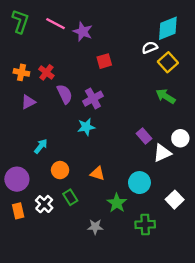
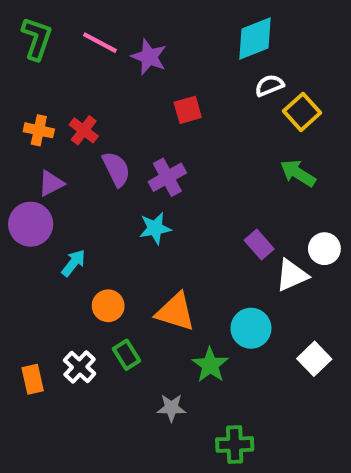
cyan diamond: (168, 28) -> (255, 38), moved
orange triangle: (97, 173) -> (175, 312), size x1.5
purple circle: (17, 179) -> (31, 224), moved
green cross: (145, 225) -> (235, 445), moved

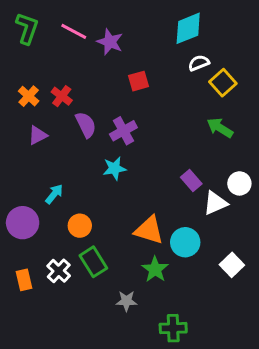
orange cross: (39, 130) -> (29, 96), turned 30
purple circle: (31, 224) -> (23, 223), moved
orange triangle: (175, 312) -> (149, 230), moved
green rectangle: (127, 355) -> (93, 262), size x1.4

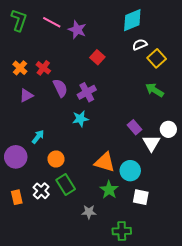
red square: (139, 81) -> (97, 57), turned -32
white triangle: (215, 203) -> (151, 143), turned -36
white square: (232, 265) -> (141, 197), moved, turned -35

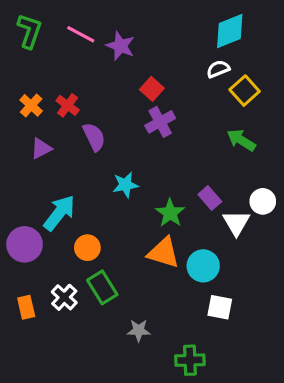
cyan diamond: (132, 20) -> (230, 31), moved
purple cross: (87, 92) -> (160, 122), moved
cyan arrow: (38, 137) -> (59, 213), size x1.6
green star: (109, 190) -> (170, 213), moved

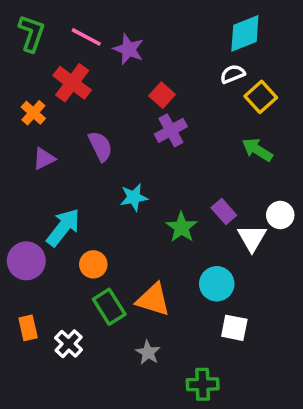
red cross: (68, 105) -> (72, 83), moved, size x1.5
orange triangle: (163, 253) -> (153, 300), moved
white cross: (64, 297) -> (69, 344), moved
gray star: (139, 330) -> (148, 353), turned 30

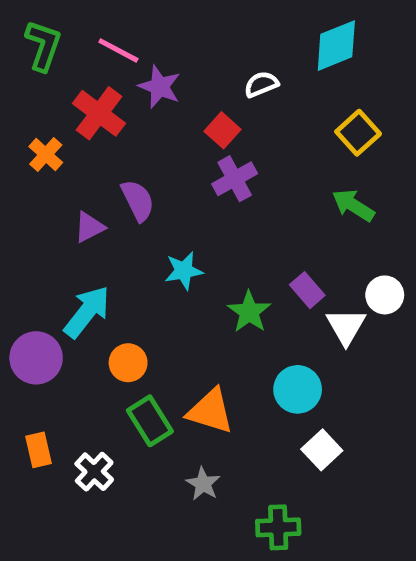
purple star: (129, 49) -> (160, 87), moved
white semicircle: (233, 74) -> (261, 84), moved
purple triangle: (44, 159) -> (89, 227), moved
white square: (234, 328) -> (322, 450), turned 36

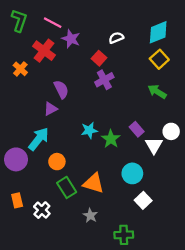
cyan diamond: (336, 46) -> (158, 32), moved
purple triangle: (89, 227) -> (50, 109), moved
cyan star: (184, 271) -> (89, 130), moved

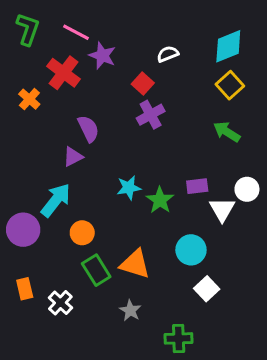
purple rectangle: (137, 129) -> (197, 186), turned -56

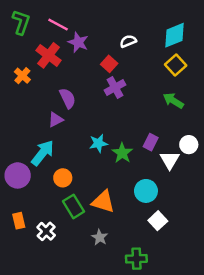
purple rectangle: (197, 186) -> (151, 142), turned -56

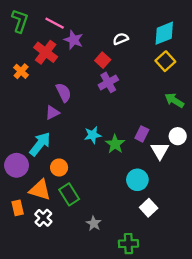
green arrow: (173, 101) -> (174, 100), moved
orange triangle: (103, 202) -> (40, 190), moved

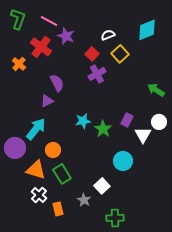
yellow square: (165, 61) -> (120, 54), moved
orange rectangle: (18, 208) -> (58, 209), moved
white square: (149, 208) -> (102, 186), moved

